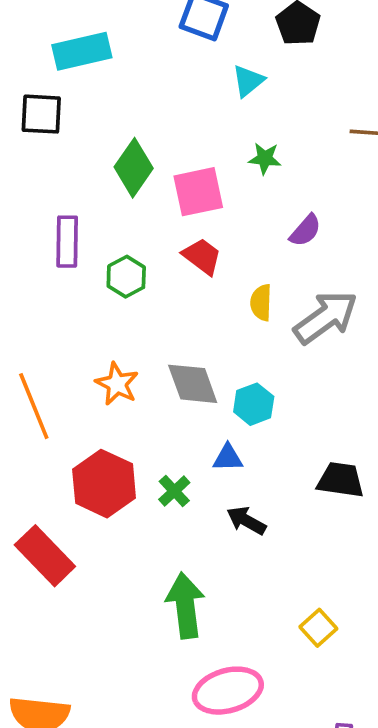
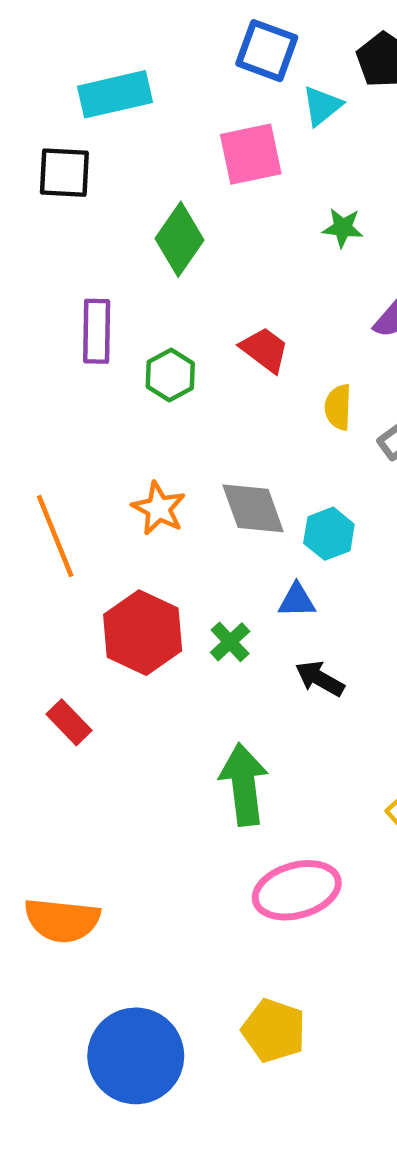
cyan triangle: (248, 81) -> (322, 106), moved
pink square: (198, 192) -> (251, 154), moved
red rectangle: (45, 556) -> (69, 722), size x0.6

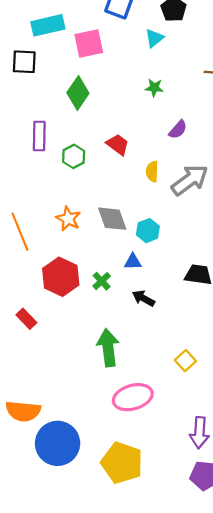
cyan triangle: (322, 106) -> (154, 38), moved
pink square: (251, 154) -> (89, 44), moved
yellow pentagon: (274, 1031) -> (122, 463), size x1.4
blue circle: (136, 1056) -> (58, 443), moved

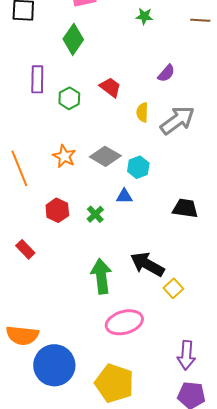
green star: (154, 88) -> (144, 16), moved
gray diamond: (112, 219) -> (105, 156), turned -40
red hexagon: (61, 277) -> (57, 210), size x0.7
black arrow: (144, 298) -> (147, 264), moved, size x1.6

